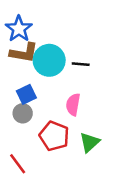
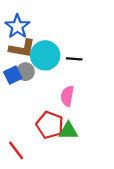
blue square: (26, 94) -> (13, 75), moved
gray circle: (23, 113) -> (25, 72), moved
green triangle: (90, 142) -> (68, 131), moved, turned 42

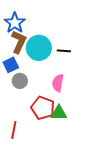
brown L-shape: (22, 48) -> (19, 42), turned -75
gray circle: (25, 72) -> (20, 81), moved
red line: (16, 150) -> (14, 130), turned 48

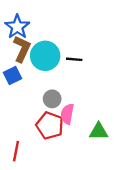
gray circle: (20, 81) -> (52, 99), moved
pink semicircle: (58, 83) -> (67, 114), moved
green triangle: (59, 113) -> (99, 131), moved

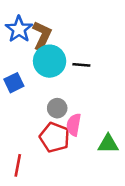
brown L-shape: (22, 49) -> (42, 36), moved

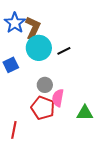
black line: (81, 65) -> (64, 51), turned -32

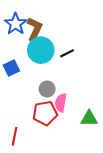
red pentagon: (43, 108) -> (45, 113), turned -30

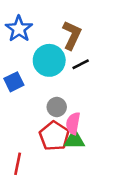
brown L-shape: (34, 29) -> (72, 35), moved
red pentagon: (45, 113) -> (54, 136), turned -30
green triangle: (89, 118) -> (74, 140), moved

